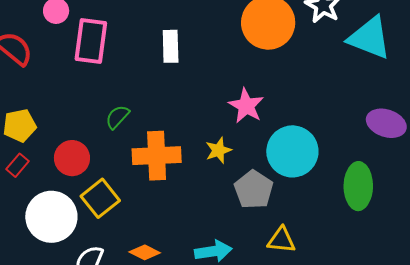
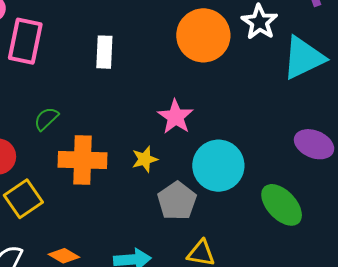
cyan triangle: (369, 38) -> (303, 58), turned -51
green ellipse: (358, 186) -> (282, 205), turned -48

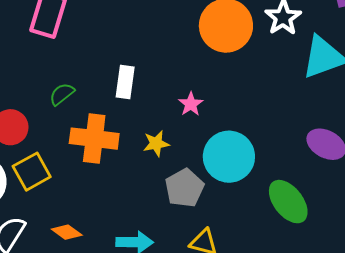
white rectangle: (104, 52) -> (125, 82), moved
pink star: (176, 117) -> (191, 104), size x0.7

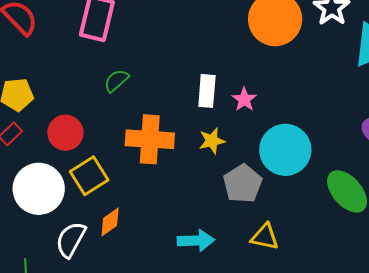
white rectangle: (125, 82) -> (207, 91), moved
green semicircle: (62, 94) -> (116, 81), moved
orange diamond: (67, 232) -> (110, 222), moved, turned -68

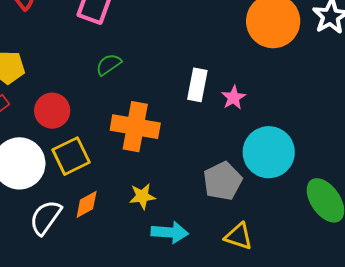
yellow star: (212, 141) -> (142, 196), moved

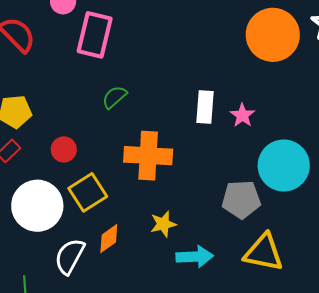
red circle: (52, 111) -> (64, 149), size x0.7
gray pentagon: (223, 181) -> (241, 199), turned 30
yellow triangle: (239, 236) -> (264, 252), size x1.4

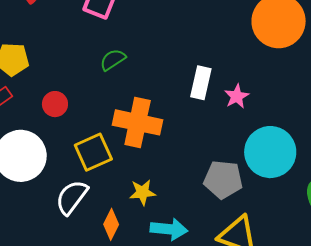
yellow square: (88, 192) -> (93, 152), moved
orange diamond: (109, 238) -> (111, 224), moved, turned -36
white semicircle: (70, 256) -> (72, 197), moved

